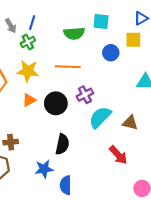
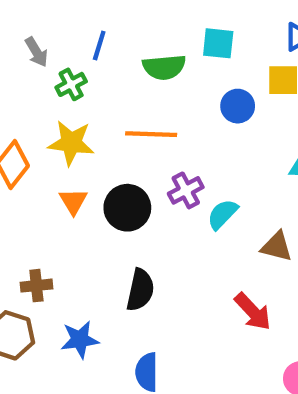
blue line: (32, 23) -> (99, 46), moved
orange triangle: (29, 100) -> (73, 201), turned -32
cyan semicircle: (100, 117) -> (222, 214), moved, size x0.7
blue star: (44, 169) -> (80, 340), moved

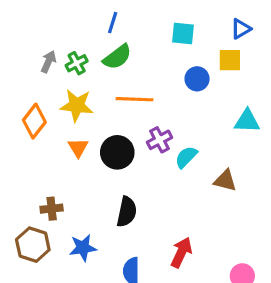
blue line: (99, 46) -> (113, 23), moved
gray arrow: (36, 52) -> (48, 62), moved, turned -125
green semicircle: (164, 67) -> (117, 57), moved, turned -32
red arrow: (253, 312) -> (181, 252), moved, turned -112

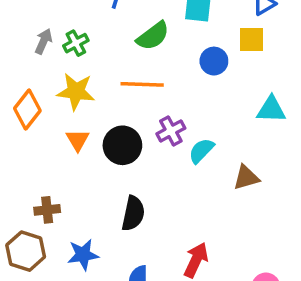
green semicircle: (117, 57) -> (153, 36), moved
brown triangle: (225, 180) -> (246, 178), turned -30

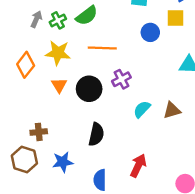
green semicircle: (153, 36) -> (87, 16), moved
cyan semicircle: (201, 151) -> (142, 109), moved

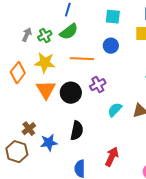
blue circle: (150, 32) -> (111, 46), moved
orange triangle: (59, 85) -> (46, 90), size x1.5
brown cross: (39, 132) -> (29, 129), turned -32
blue star: (63, 162) -> (49, 143), moved

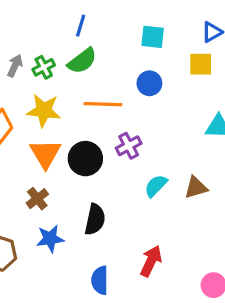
brown cross: (29, 129) -> (37, 199), moved

